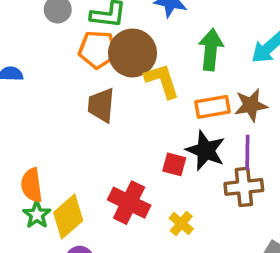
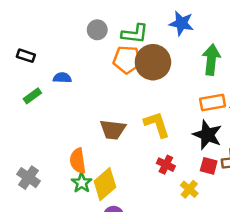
yellow L-shape: (162, 81) -> (157, 124), moved
brown trapezoid: (101, 105) -> (113, 130), moved, turned -88
red square: (174, 164) -> (209, 166), moved
red cross: (129, 203) -> (166, 165), moved, size x0.6

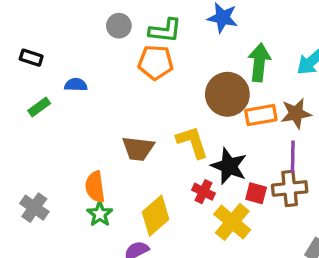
brown circle: (153, 62) -> (227, 94), moved
black star: (207, 135) -> (229, 166), moved
yellow diamond: (105, 184) -> (156, 216), moved
yellow cross: (189, 189) -> (232, 222), size x1.6

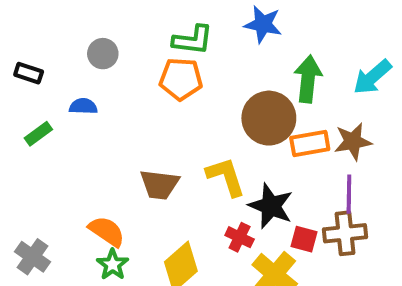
gray circle: (119, 26) -> (103, 54), moved
orange semicircle: (95, 187) -> (107, 231), turned 132

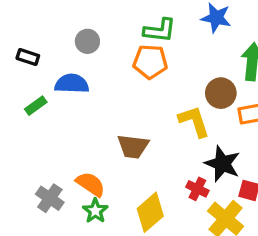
blue semicircle: (83, 106) -> (72, 84), size x1.5
brown circle: (269, 118) -> (221, 93), size x0.7
yellow L-shape: (226, 177) -> (194, 121), moved
gray cross: (32, 257) -> (50, 198), moved

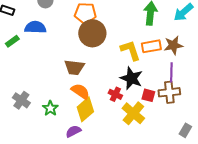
brown circle: (221, 93) -> (92, 33), moved, size x1.4
yellow L-shape: (194, 121) -> (130, 50), moved
orange semicircle: (91, 184) -> (80, 91), moved

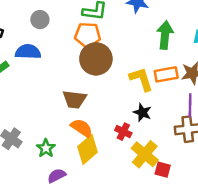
black star: (131, 78) -> (142, 112), size x0.7
red square: (148, 95) -> (163, 170), moved
purple semicircle: (73, 131) -> (57, 176), moved

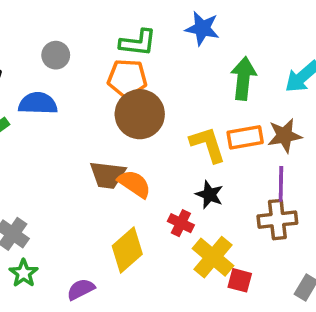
orange semicircle: (82, 128) -> (134, 184), moved
green star: (46, 148) -> (24, 273), moved

